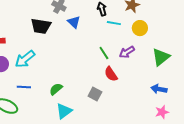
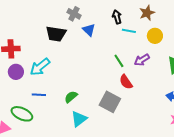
gray square: (95, 94) -> (110, 102), size x1.5

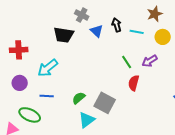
black arrow: (117, 17) -> (117, 25), moved
purple circle: (16, 72) -> (20, 83), moved
red semicircle: (126, 82) -> (134, 83), turned 49
gray square: (110, 102) -> (105, 103), moved

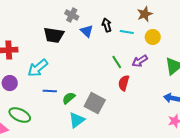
blue line: (47, 96) -> (50, 91), moved

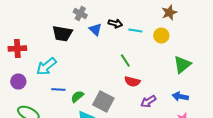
brown star: (145, 14) -> (169, 12), moved
black arrow: (107, 25) -> (115, 24), turned 120
purple arrow: (140, 61) -> (148, 102), moved
red semicircle: (124, 83) -> (132, 82), turned -91

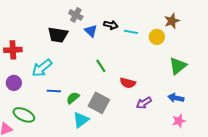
brown star: (169, 12) -> (172, 21), moved
green line: (125, 60) -> (101, 66), moved

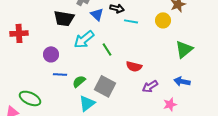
cyan line: (131, 32) -> (131, 21), moved
cyan arrow: (42, 68) -> (84, 39), moved
purple circle: (14, 83) -> (51, 54), moved
pink star: (179, 121) -> (170, 104), moved

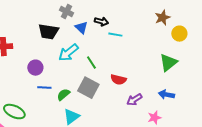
yellow circle: (163, 20) -> (179, 34), moved
gray square: (105, 86) -> (88, 88), moved

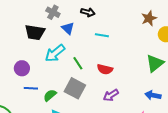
black arrow: (101, 22) -> (88, 12), moved
red semicircle: (118, 80) -> (105, 69), moved
purple arrow: (134, 100) -> (111, 95), moved

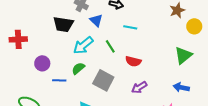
green line: (78, 63) -> (110, 46), moved
purple circle: (22, 68) -> (42, 63), moved
green semicircle: (50, 95) -> (78, 68), moved

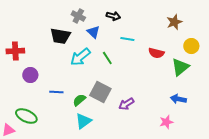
yellow circle: (194, 26) -> (191, 46), moved
red semicircle: (133, 61) -> (156, 53), moved
purple circle: (42, 63) -> (30, 75), moved
green semicircle: (78, 68) -> (79, 100), moved
purple arrow: (139, 87) -> (126, 104), moved

